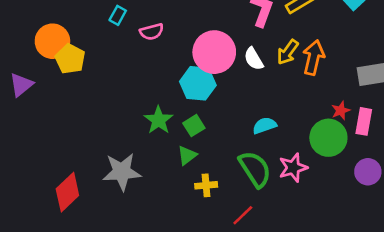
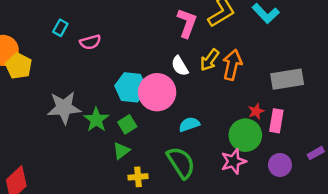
pink circle: (214, 52) -> (157, 92), moved
pink star: (293, 168) -> (233, 161), moved
gray star: (122, 172) -> (64, 108), moved

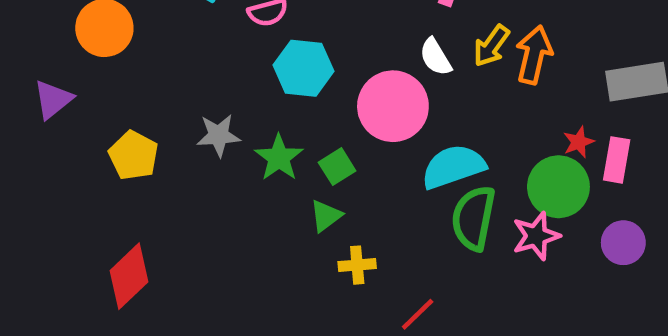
yellow pentagon: (19, 66) -> (134, 155), moved
cyan hexagon: (131, 87) -> (303, 68), moved
gray star: (64, 108) -> (218, 135), size x0.7
cyan semicircle: (189, 124) -> (453, 167), size x1.6
green semicircle: (181, 163) -> (473, 218), moved, turned -136

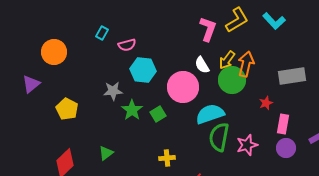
gray star: (218, 135) -> (113, 91), moved
pink rectangle: (617, 160) -> (283, 124), moved
green circle: (558, 187) -> (232, 80), moved
green triangle: (326, 216) -> (106, 153), moved

